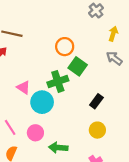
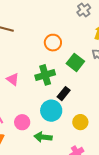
green square: (78, 66) -> (75, 62), moved
black rectangle: (96, 101) -> (64, 94), moved
cyan circle: (42, 102) -> (51, 111), moved

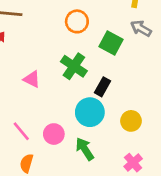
green cross: (45, 75) -> (74, 66), turned -30
green arrow: (43, 137) -> (85, 149), turned 60

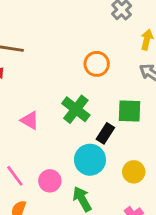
orange circle: (77, 21) -> (97, 64), moved
green square: (111, 43) -> (130, 111), moved, turned -30

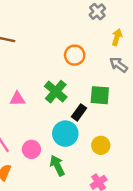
pink triangle: (30, 120) -> (17, 99), turned -35

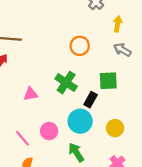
pink circle: (31, 149) -> (49, 131), moved

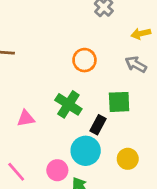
yellow arrow: (118, 24) -> (141, 34), moved, turned -112
pink circle: (49, 131) -> (57, 170), moved

